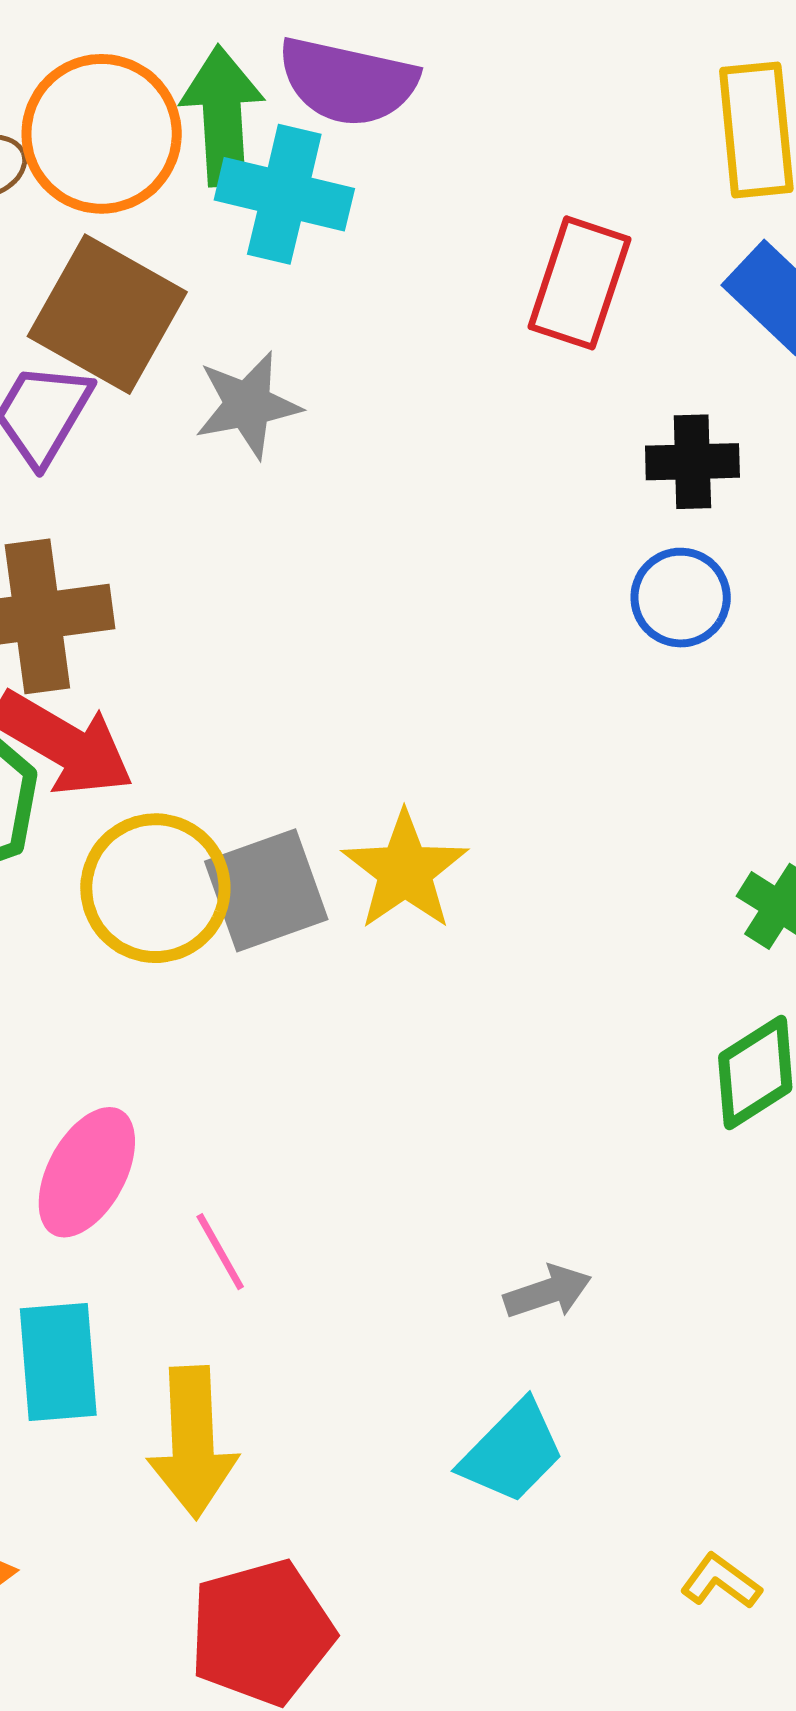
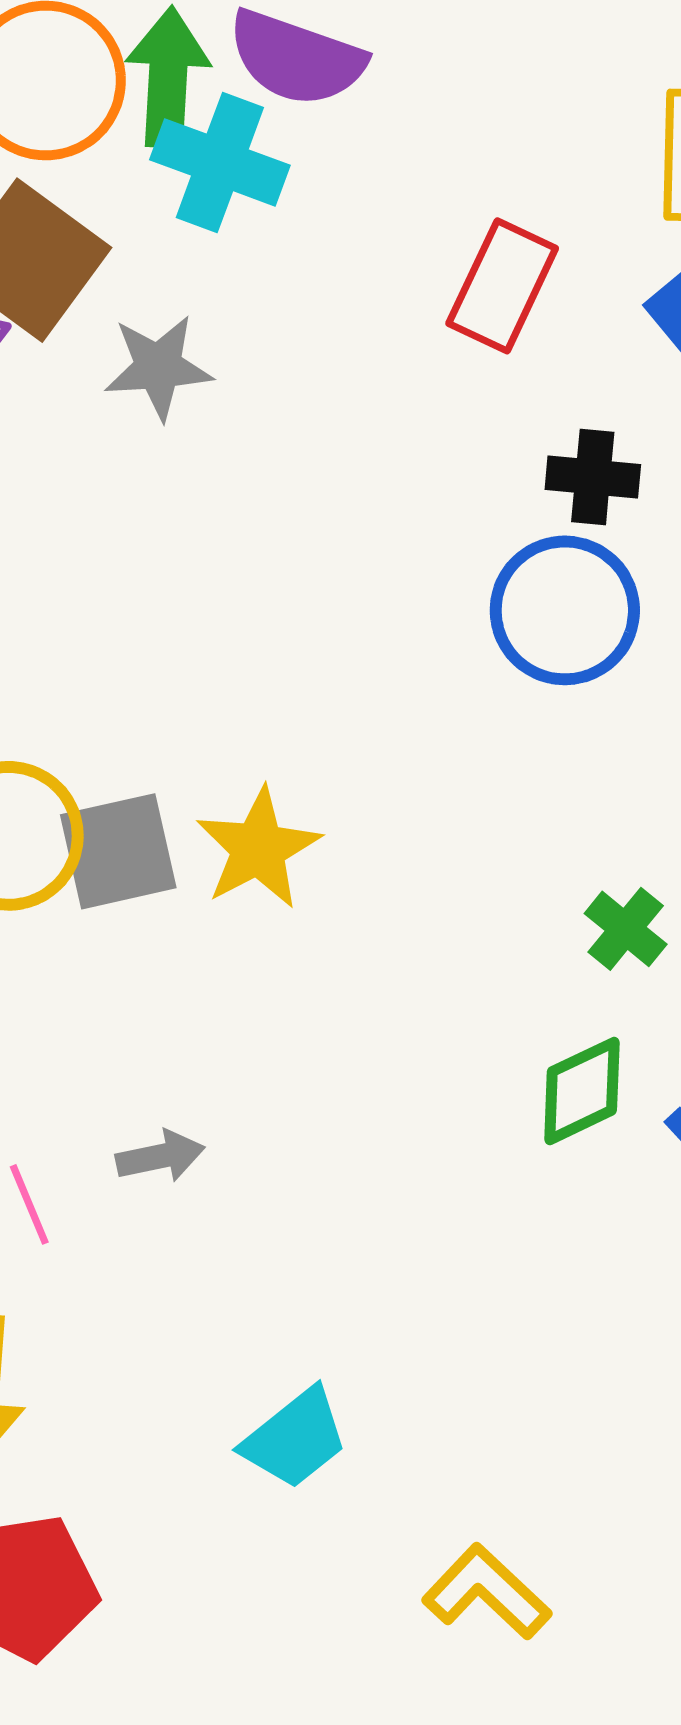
blue circle: (681, 598) -> (565, 610), size x1.5
gray arrow: (548, 1292) -> (160, 1156), moved
yellow L-shape: (721, 1581) -> (487, 1592), size x1.6

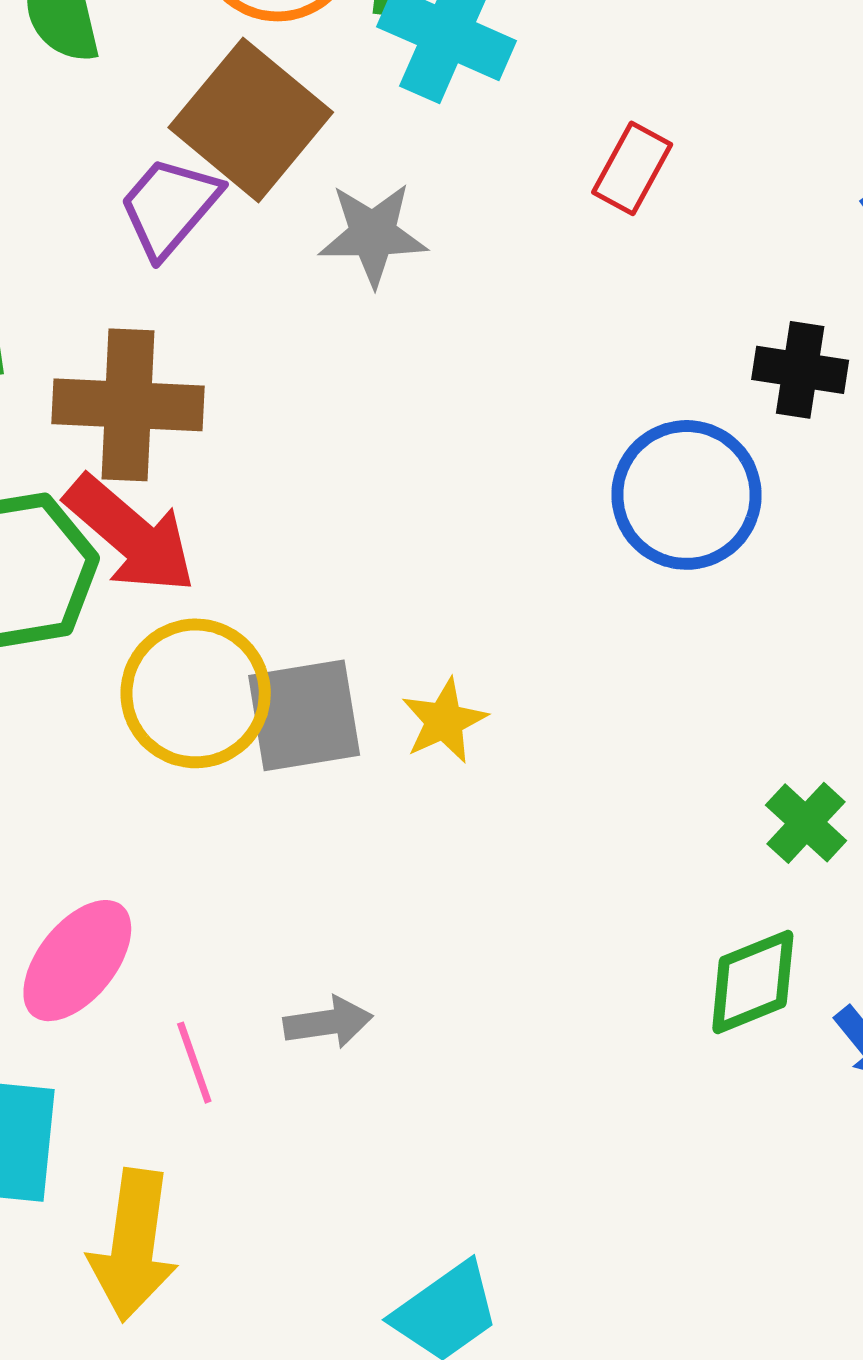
red rectangle: (502, 286) -> (632, 168), moved, size x0.7
blue circle: (565, 610) -> (687, 495), moved
yellow star: (258, 849) -> (444, 721), size x0.7

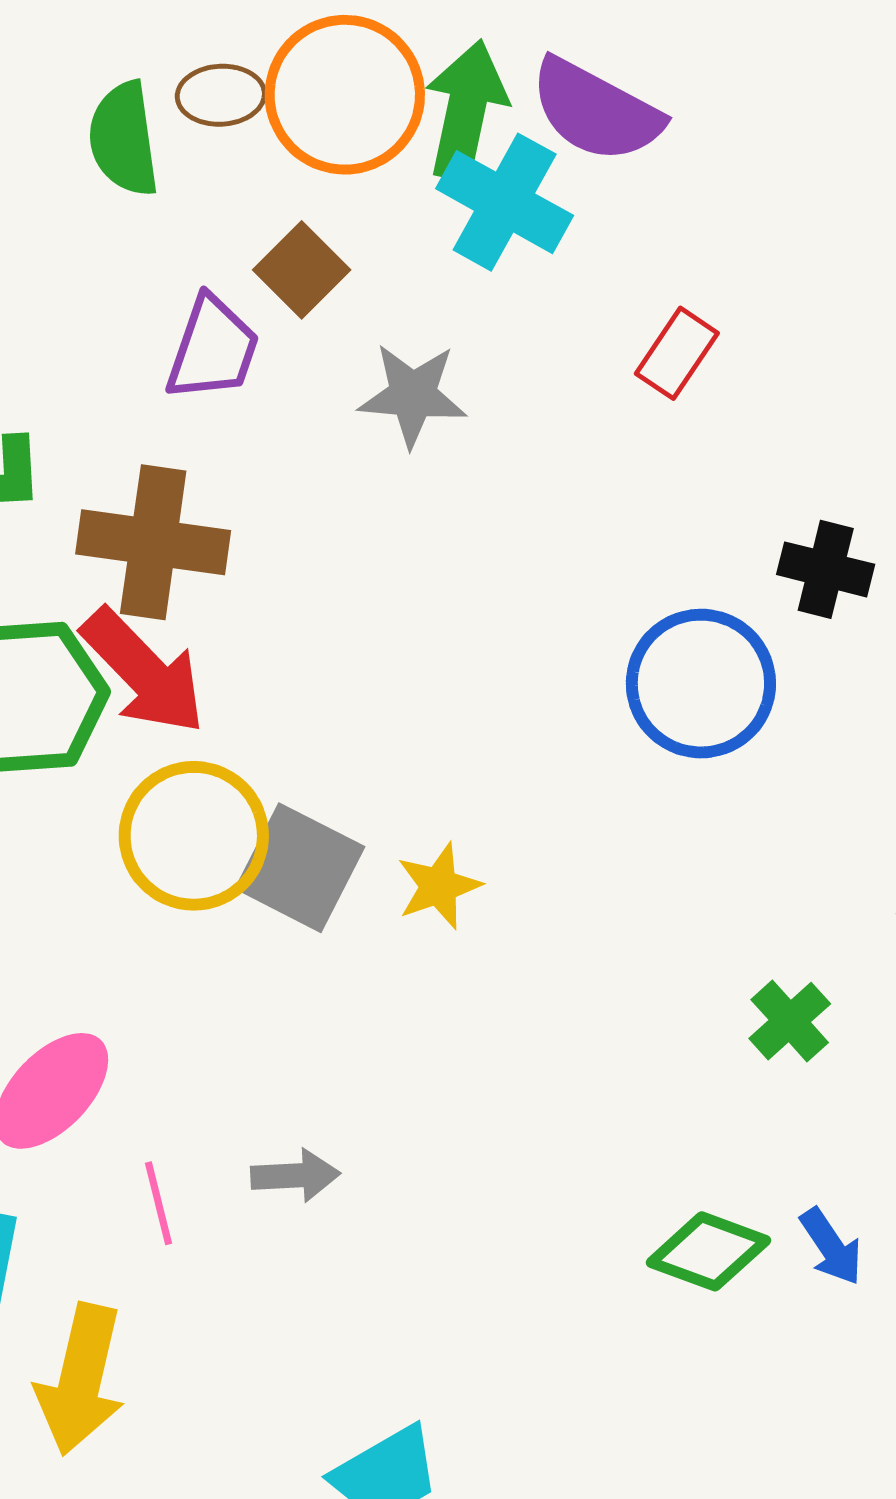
brown square: (251, 120) -> (302, 270), size x0.6
purple trapezoid: (169, 207) -> (213, 349), turned 153
gray square: (304, 715) -> (300, 868), turned 31
green diamond: (753, 982) -> (708, 1251), moved, turned 37

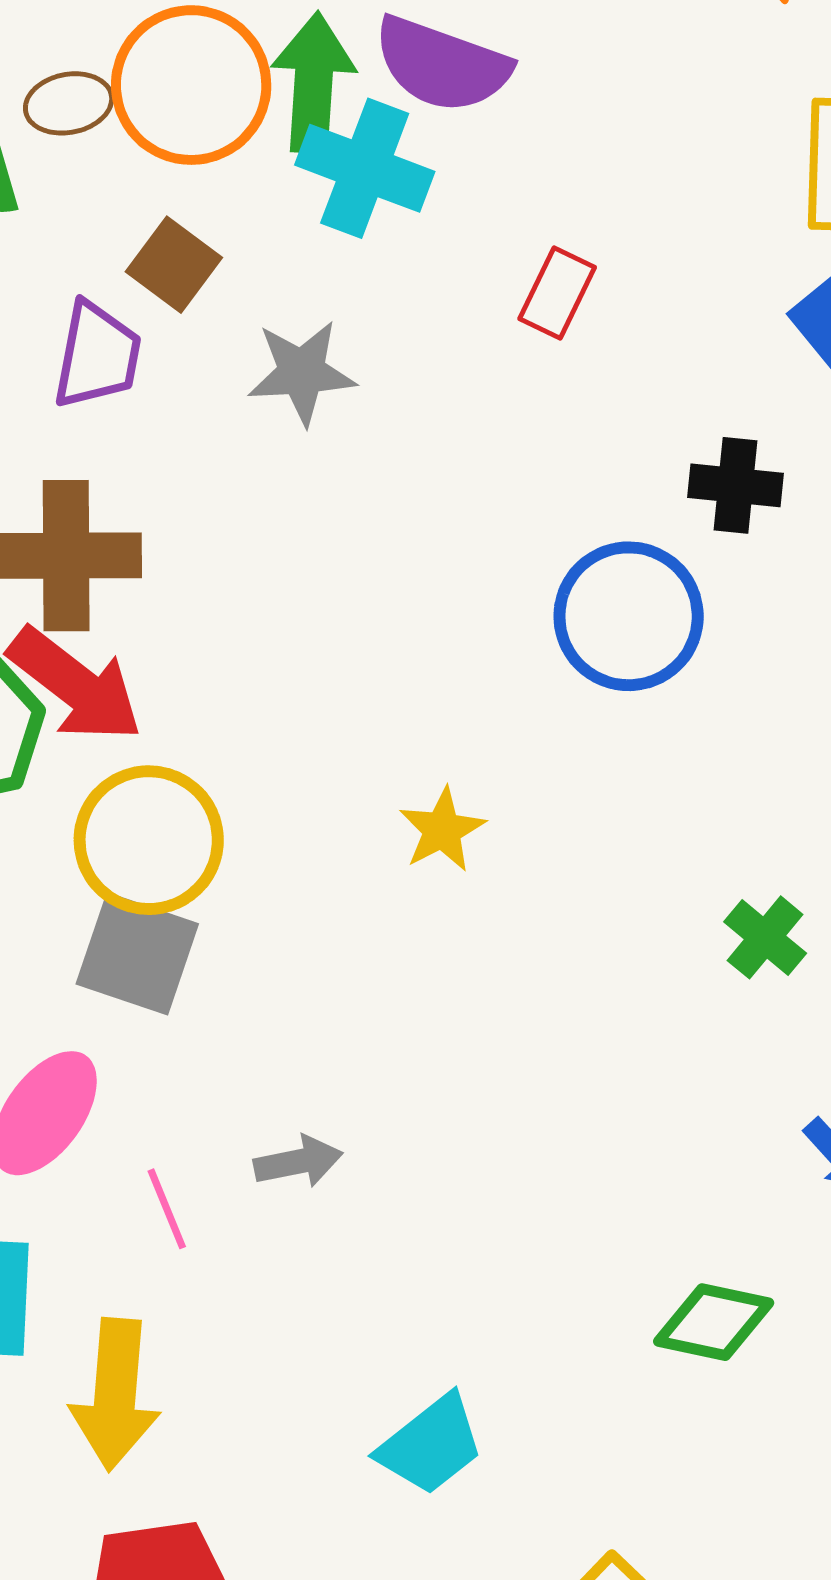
gray square: (300, 868) -> (137, 954), moved
yellow star: (439, 886) -> (442, 830), moved
green diamond: (708, 1251) -> (714, 1322), moved

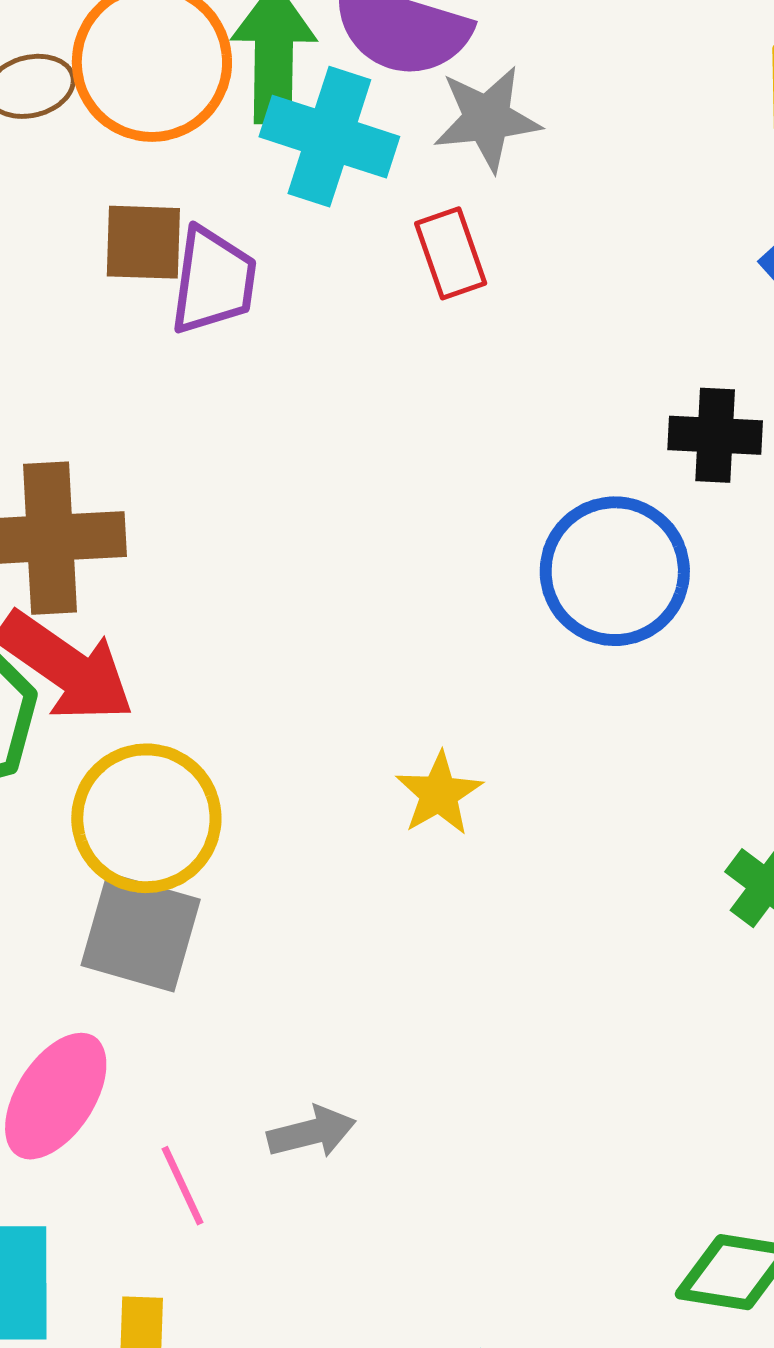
brown square: (174, 265) -> (143, 242), turned -32
red rectangle: (557, 293) -> (451, 253), moved, turned -42
purple trapezoid: (97, 355) -> (213, 281), moved
gray star: (302, 372) -> (487, 119), moved

